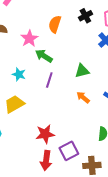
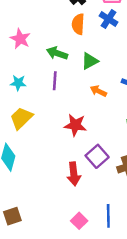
orange semicircle: (55, 24) -> (78, 24), moved
green arrow: (44, 56) -> (57, 53), moved
red star: (45, 134) -> (75, 125), moved, turned 30

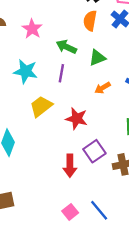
cyan star: (18, 83) -> (26, 71), size x1.5
orange arrow: (98, 91) -> (103, 88), turned -63
yellow trapezoid: (21, 118) -> (41, 106), moved
blue line: (108, 216) -> (99, 210), turned -45

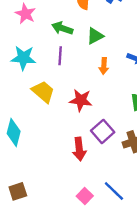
orange arrow: (103, 88) -> (104, 66), turned -49
yellow trapezoid: (41, 106) -> (43, 92), turned 85

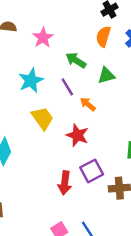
purple line: (60, 56) -> (67, 87), turned -48
cyan star: (23, 58) -> (31, 80), turned 30
orange arrow: (104, 66) -> (88, 104), moved, turned 112

